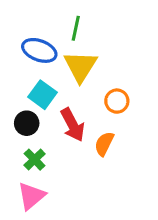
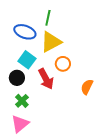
yellow triangle: (80, 66) -> (51, 42), turned 30
orange circle: (117, 101) -> (63, 64), moved
orange semicircle: (104, 144) -> (87, 87), moved

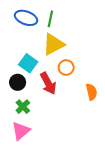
blue ellipse: (25, 32) -> (26, 18), moved
orange semicircle: (87, 87) -> (91, 92), turned 140

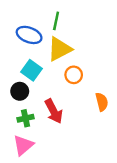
blue ellipse: (26, 18) -> (29, 35), moved
red arrow: (48, 83) -> (54, 111), moved
green cross: (23, 107) -> (26, 118), turned 32

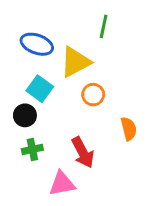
green line: (56, 21) -> (104, 26), moved
red arrow: (54, 111) -> (83, 152), moved
pink triangle: (23, 145) -> (62, 184), moved, turned 30

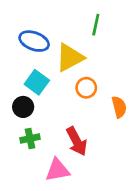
orange semicircle: (129, 129) -> (119, 107), moved

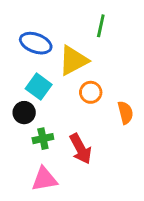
green cross: (30, 138) -> (43, 139), moved
pink triangle: (57, 170) -> (44, 179), moved

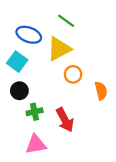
green line: (101, 26) -> (66, 21), moved, turned -66
cyan square: (39, 87) -> (17, 62), moved

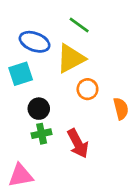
cyan square: (17, 62) -> (21, 74), turned 36
black circle: (19, 91) -> (39, 109), moved
pink triangle: (36, 144) -> (21, 175), moved

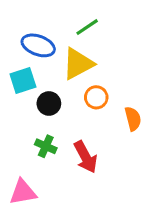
green line: (79, 25) -> (87, 27), turned -70
black circle: (39, 109) -> (49, 103), moved
green cross: (42, 134) -> (46, 146), turned 36

